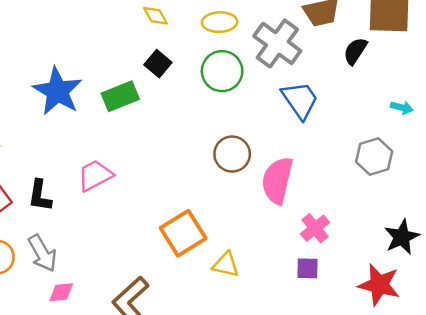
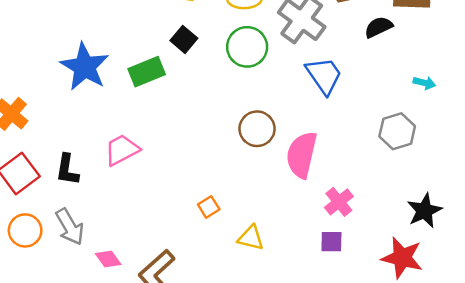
black semicircle: (355, 51) -> (379, 27), turned 32
orange square: (183, 233) -> (209, 207), size x0.5
pink diamond: (61, 292) -> (108, 259), moved, turned 60

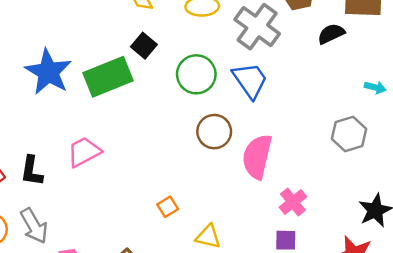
green circle: (247, 47) -> (196, 74), moved
green rectangle: (147, 72) -> (108, 77), size x1.4
blue trapezoid: (324, 75) -> (250, 80), moved

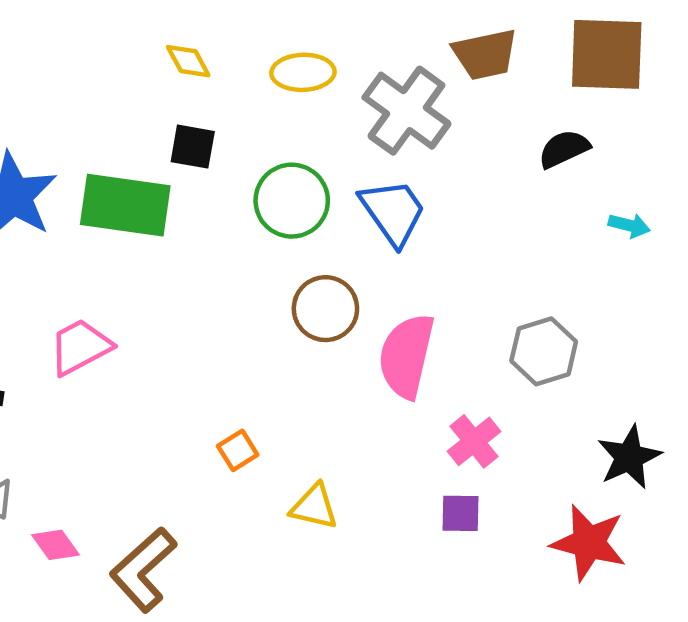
black semicircle: (331, 34) -> (564, 149), moved
black square: (144, 46) -> (193, 147), turned -30
green rectangle: (108, 77) -> (125, 205), turned 30
gray hexagon: (349, 134) -> (544, 351), moved

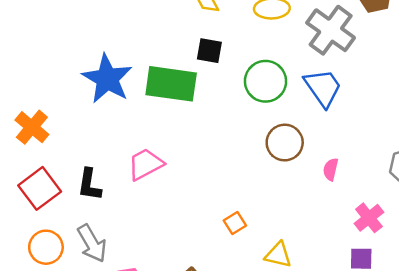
pink semicircle: (406, 356) -> (331, 169), size x0.5

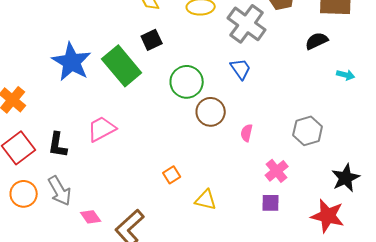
black square: (209, 51) -> (152, 40), turned -35
green circle: (266, 81) -> (187, 82), moved
green rectangle: (171, 84) -> (122, 66), turned 42
blue trapezoid: (323, 88) -> (241, 69), size x0.7

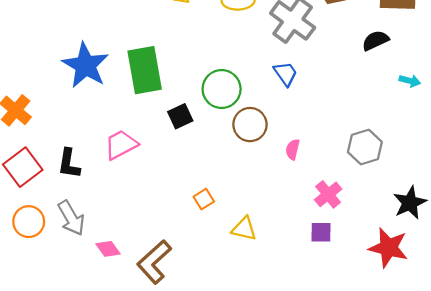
black square: (152, 40) -> (180, 116), moved
green rectangle: (122, 66) -> (145, 70), turned 30

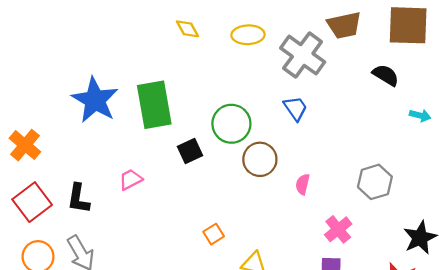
black semicircle: (375, 41) -> (386, 75), turned 56
pink trapezoid: (121, 145) -> (131, 180), size x0.7

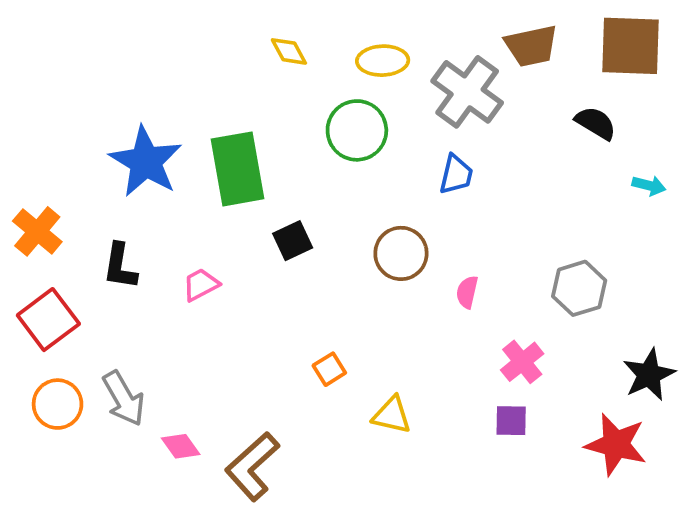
blue trapezoid: (295, 108) -> (456, 174), turned 48
green circle: (231, 124) -> (357, 130), moved
black L-shape: (78, 199) -> (120, 266), moved

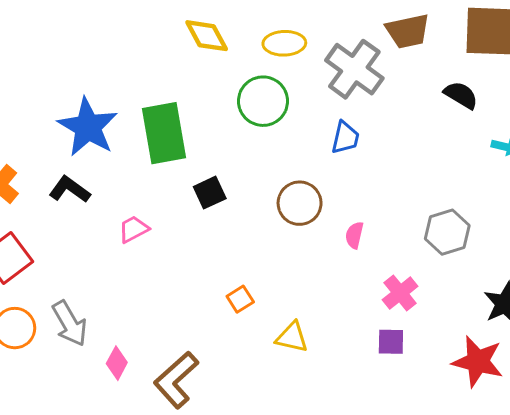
yellow diamond: (289, 51) -> (207, 36), size x1.4
black L-shape: (120, 266) -> (70, 189), moved, turned 117
pink diamond: (181, 446) -> (117, 363), turned 64

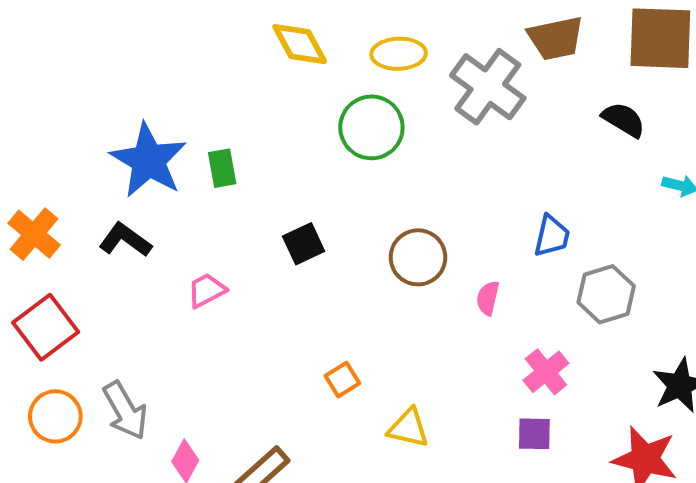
green rectangle: (164, 133) -> (222, 168), moved, size x0.5
blue trapezoid: (345, 138) -> (552, 236), moved

